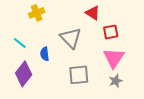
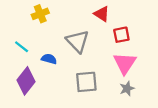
blue semicircle: (45, 54) -> (49, 59), turned 112

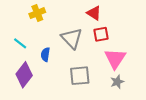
red square: (121, 35) -> (101, 34), moved
blue semicircle: (49, 59) -> (45, 54), turned -96

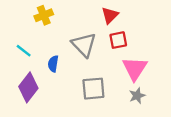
red triangle: (94, 13) -> (110, 15), turned 42

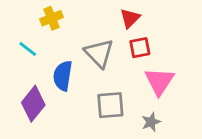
cyan line: (24, 51) -> (28, 49), moved
blue semicircle: (53, 64) -> (63, 76), size x1.5
gray star: (137, 96) -> (151, 122), moved

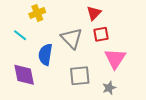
purple diamond: (33, 104) -> (24, 75), turned -50

